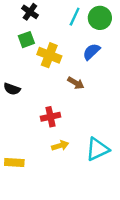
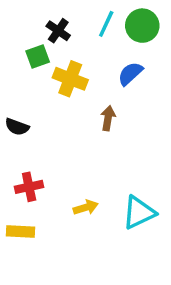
black cross: (30, 12) -> (58, 31), moved
brown arrow: (76, 83) -> (108, 118), turned -112
red cross: (50, 117) -> (29, 187), moved

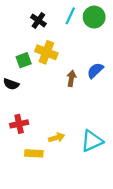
green square: (38, 56) -> (24, 60), moved
blue semicircle: (130, 74) -> (95, 70), moved
yellow rectangle: (20, 231) -> (34, 153), moved

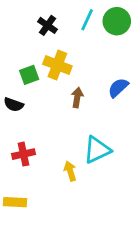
brown arrow: (71, 78) -> (77, 98), moved
yellow arrow: (57, 138) -> (70, 171), turned -91
cyan triangle: (92, 141) -> (97, 150), moved
yellow rectangle: (34, 153) -> (15, 202), moved

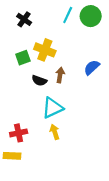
black cross: (48, 25) -> (24, 19), moved
black semicircle: (14, 105) -> (39, 81), moved
cyan triangle: (97, 150) -> (52, 108), moved
red cross: (23, 154) -> (19, 133), moved

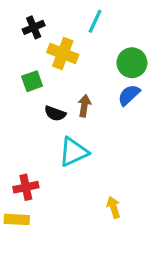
green circle: (91, 16) -> (132, 63), moved
black cross: (24, 19) -> (34, 27), turned 32
yellow cross: (45, 50) -> (63, 54), moved
yellow arrow: (55, 132) -> (114, 207), moved

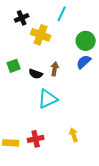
green square: (32, 81) -> (14, 66), moved
red cross: (26, 187) -> (36, 139), moved

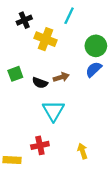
brown arrow: (55, 69) -> (61, 77), turned 64
cyan triangle: (48, 99) -> (53, 111), turned -35
red cross: (36, 139) -> (40, 145), moved

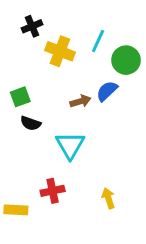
cyan line: (69, 16) -> (98, 41), moved
blue semicircle: (94, 69) -> (107, 91), moved
black semicircle: (40, 83) -> (31, 123), moved

